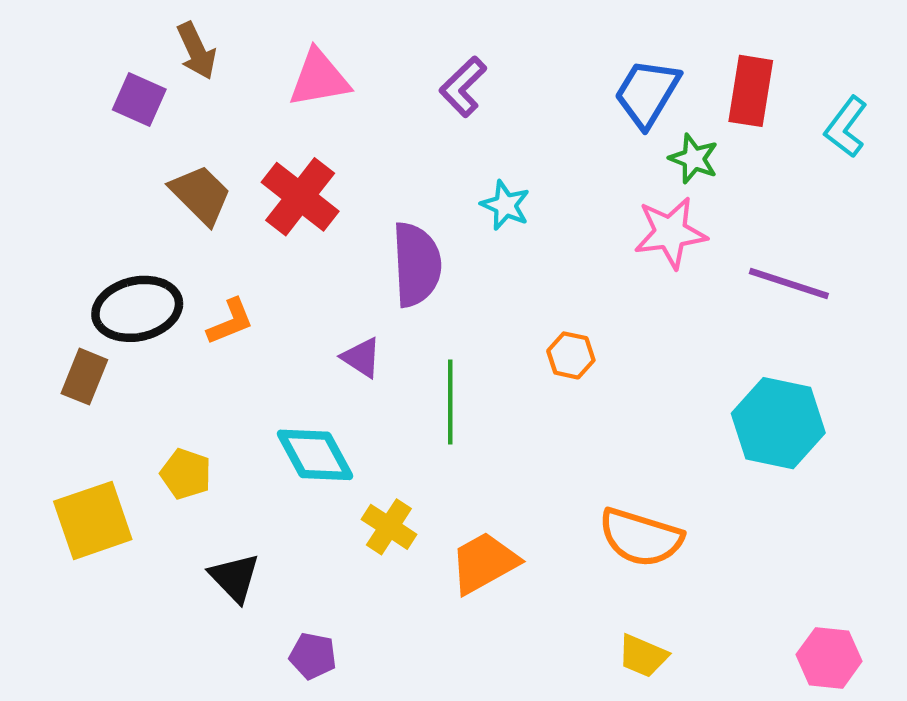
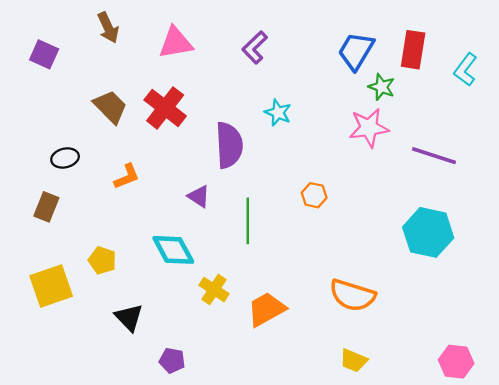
purple square: (139, 99) -> (44, 54), moved
black ellipse: (137, 309) -> (65, 158), moved, size x0.6

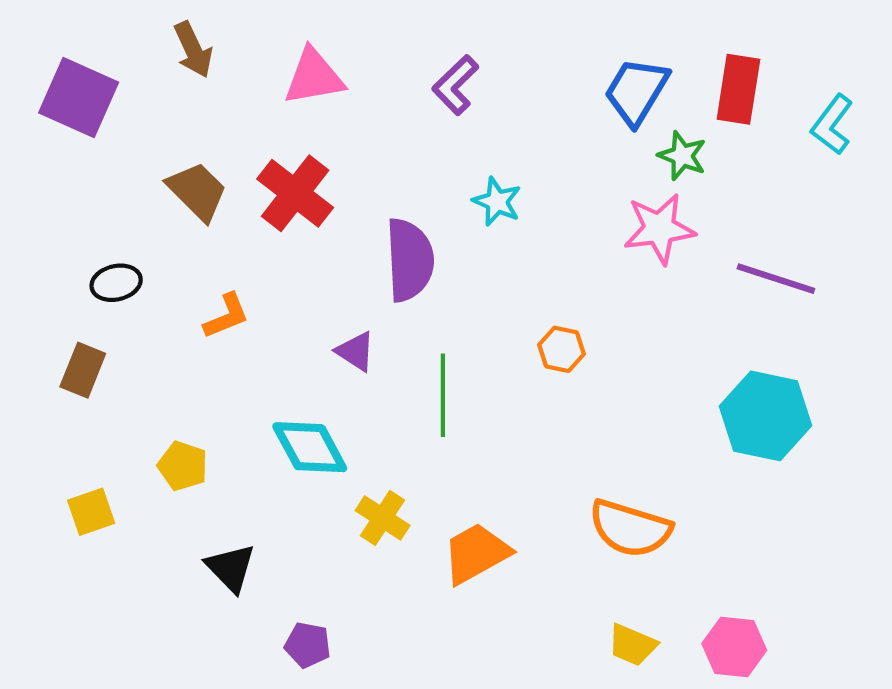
purple square: (44, 54) -> (79, 98), size x1.5
yellow square: (51, 286) -> (91, 512), size x0.6
pink hexagon: (456, 362) -> (734, 647), moved

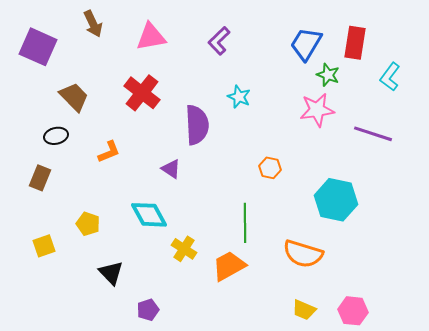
cyan L-shape: (832, 125) -> (390, 77), moved
brown trapezoid: (197, 191) -> (74, 97), moved
green line: (443, 395) -> (245, 223), moved
cyan hexagon: (765, 416) -> (336, 200), moved
purple pentagon: (308, 645) -> (148, 310), turned -30

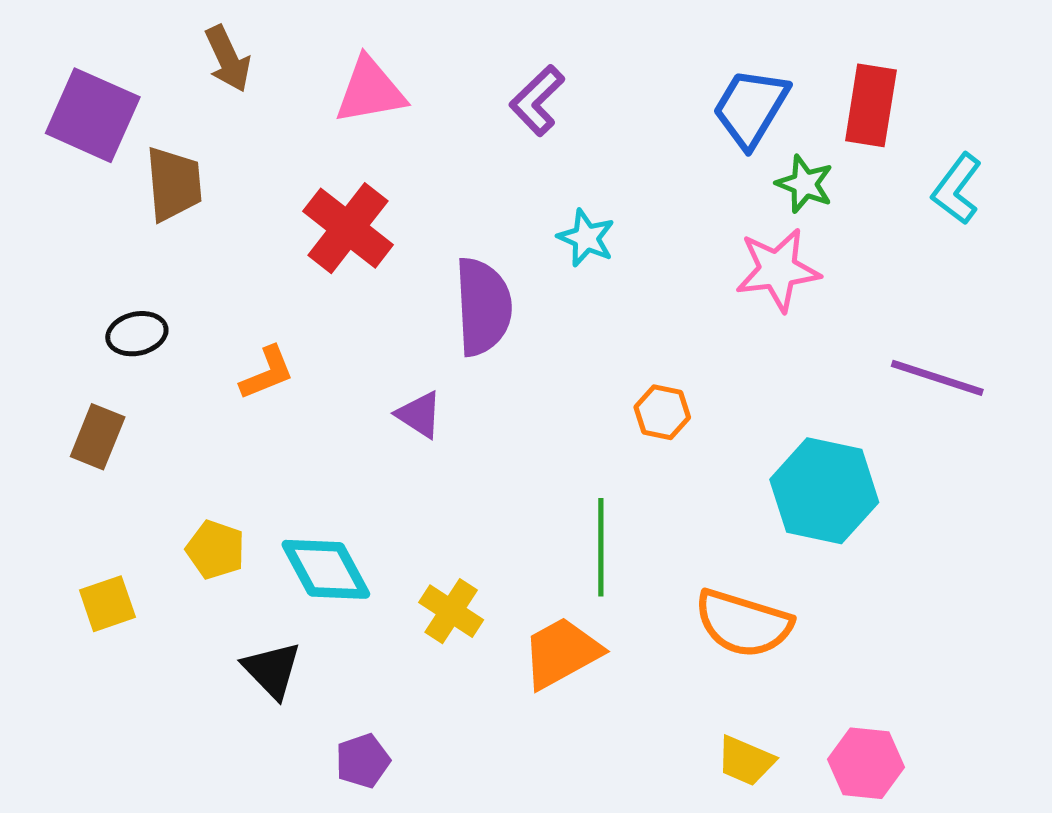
brown trapezoid: (74, 97) -> (174, 184), moved, turned 40
purple line: (373, 134) -> (937, 378), moved
cyan diamond: (149, 215) -> (326, 569), moved

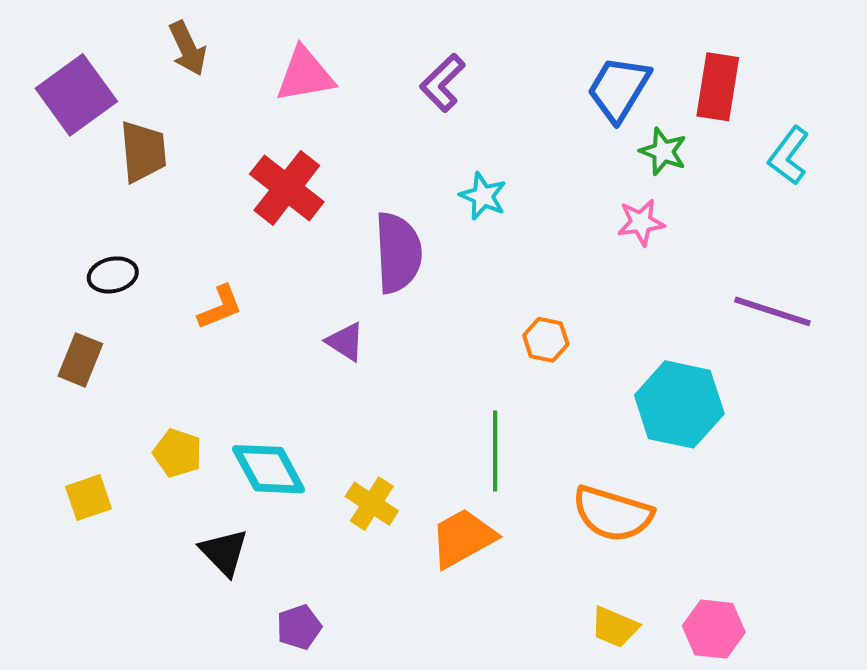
purple square: (93, 115) -> (76, 95), turned 30
pink star: (778, 270) -> (641, 222), size x0.7

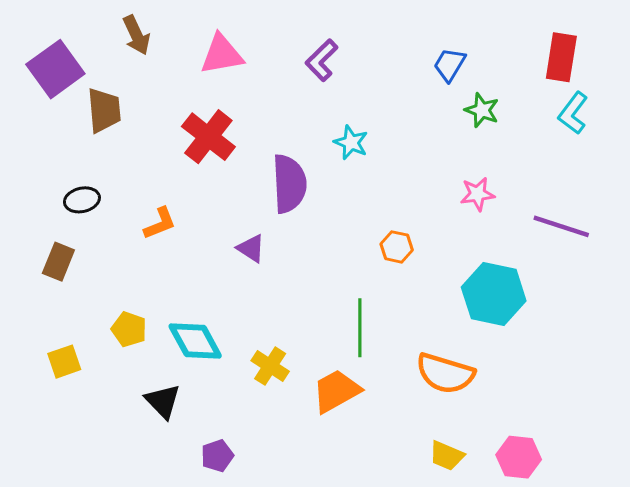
red rectangle: (718, 87) -> (561, 57), moved
blue trapezoid: (619, 89) -> (450, 65), size x0.7
pink star: (641, 222) -> (477, 194), moved

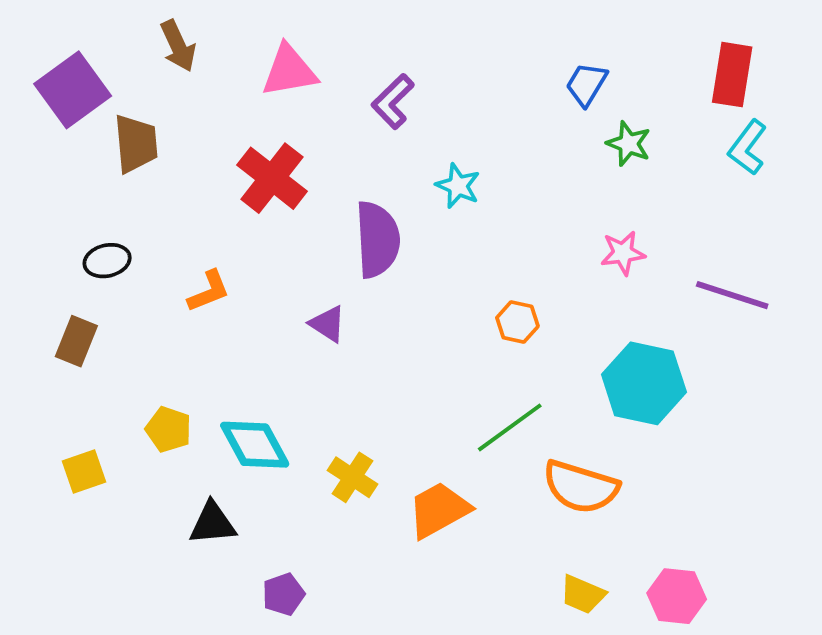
purple L-shape: (322, 60) -> (393, 101), moved
green line: (360, 328) -> (510, 427), moved, turned 54
black triangle: (163, 401) -> (213, 523), turned -51

